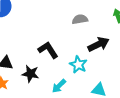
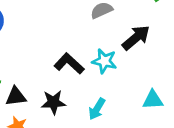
cyan star: (78, 65) -> (104, 61), moved

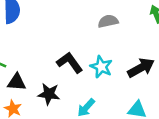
black arrow: (136, 38) -> (141, 68), moved

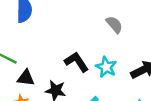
gray semicircle: (108, 21) -> (114, 25), turned 60

